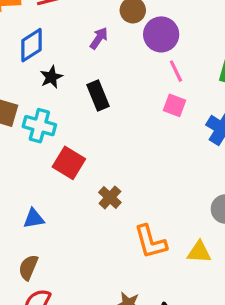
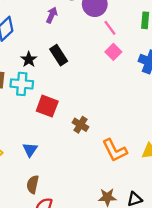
black star: (51, 77) -> (29, 59), moved
pink square: (174, 105) -> (113, 52), turned 35
blue triangle: (34, 219) -> (30, 150), turned -35

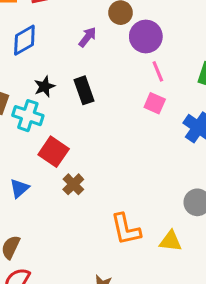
pink square: (113, 52) -> (155, 103), turned -35
brown cross: (80, 125) -> (73, 184), moved
blue triangle: (30, 150) -> (19, 188), moved

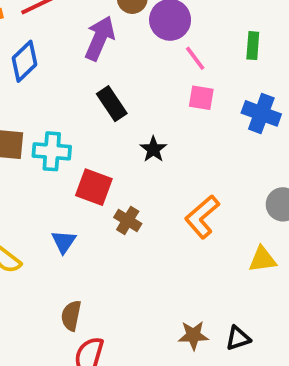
purple arrow: (88, 37) -> (100, 38), size x1.6
black star: (44, 86) -> (153, 149), moved
orange L-shape: (126, 229) -> (202, 217), moved, turned 76

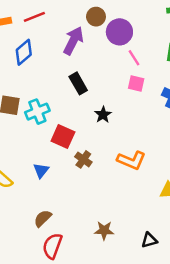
cyan cross: (52, 151) -> (37, 112), turned -30
orange L-shape: (202, 217) -> (131, 160), turned -120
brown semicircle: (71, 316) -> (43, 218), turned 30
brown star: (193, 335) -> (104, 230), moved

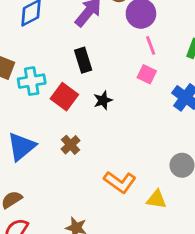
red square: (63, 137) -> (64, 97), moved
orange L-shape: (131, 160) -> (120, 182), moved
blue triangle: (41, 170) -> (22, 147), size x1.6

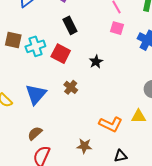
black star: (103, 100) -> (96, 62), moved
orange L-shape: (120, 182) -> (111, 124), moved

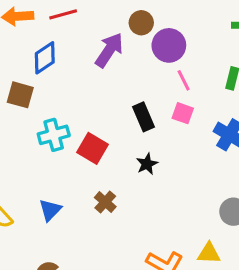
black rectangle: (70, 25) -> (143, 117), moved
brown square: (13, 40) -> (20, 95), moved
blue triangle: (36, 94) -> (50, 210), size x0.7

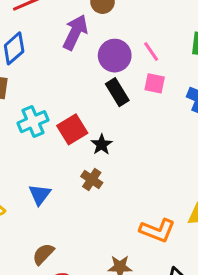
purple circle: (169, 45) -> (115, 56), moved
red square: (93, 148) -> (72, 129), turned 36
black star: (147, 164) -> (102, 145), moved

